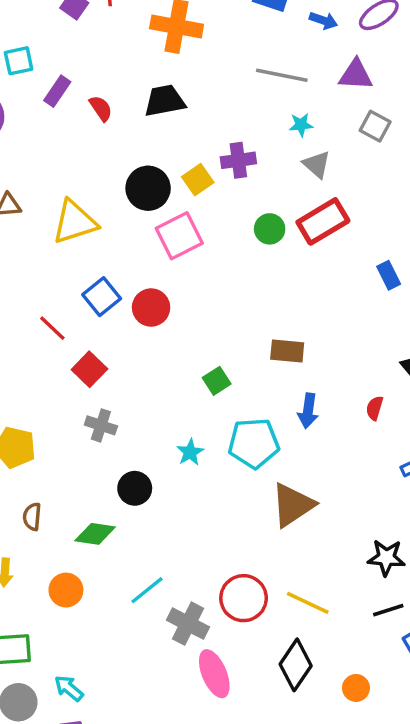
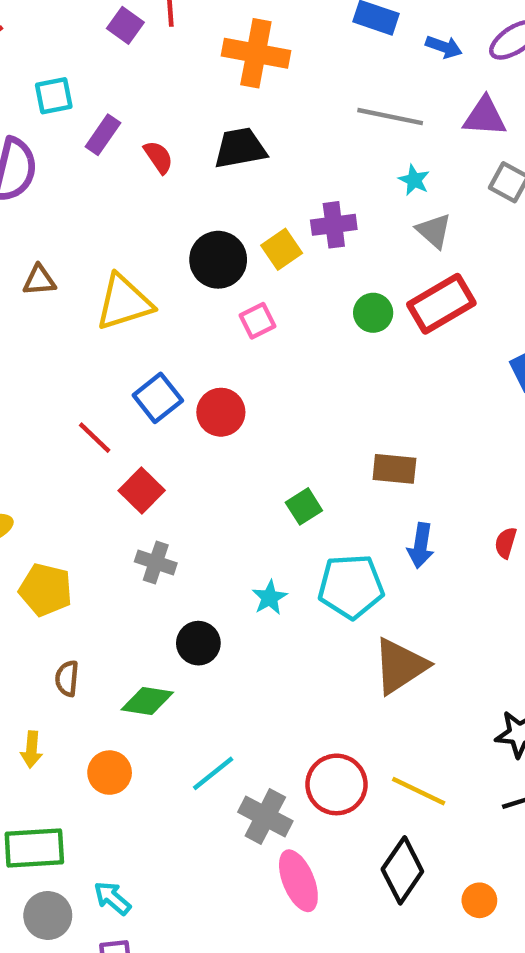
cyan star: (301, 125) -> (414, 180), turned 30
pink square: (179, 236) -> (257, 321), size x0.6

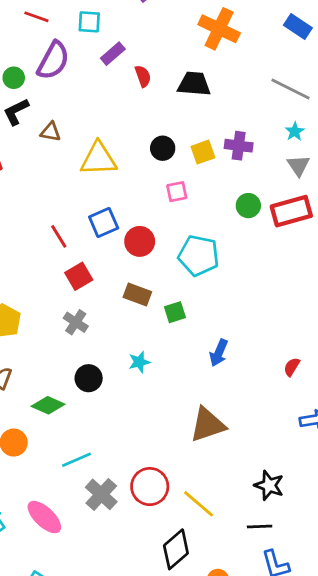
black circle: (218, 260) -> (163, 148), size x0.7
brown rectangle: (394, 469) -> (137, 295), moved
blue arrow: (421, 546) -> (219, 353), moved
cyan pentagon: (351, 586) -> (199, 256), moved
pink ellipse: (298, 881) -> (44, 517), moved, turned -39

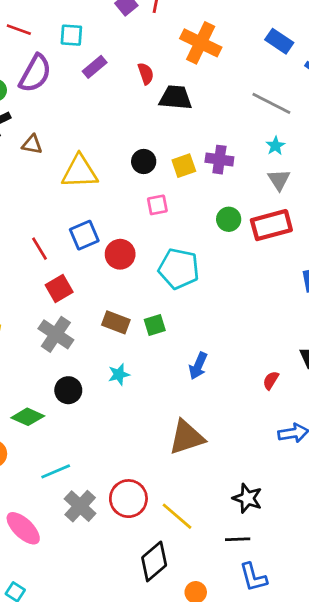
red semicircle: (143, 76) -> (146, 74), moved
brown rectangle: (137, 295) -> (116, 322), moved
gray cross: (76, 322) -> (56, 334), size x1.4

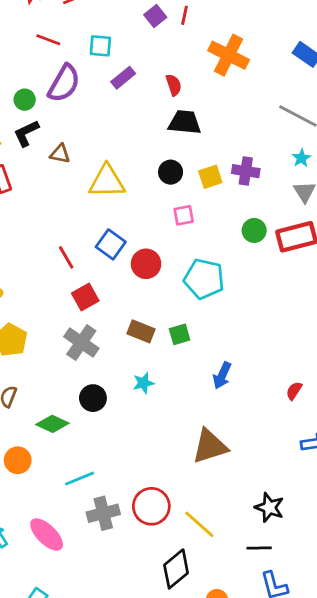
black trapezoid: (175, 98) -> (185, 122), moved
blue square: (84, 235) -> (111, 244), turned -32
gray cross: (80, 506) -> (103, 513), turned 32

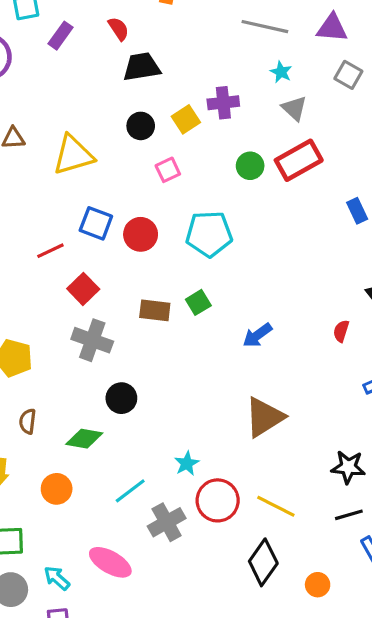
red line: (66, 257) -> (50, 251), turned -70
blue arrow: (222, 375) -> (257, 335), turned 44
cyan star: (143, 383) -> (187, 464), moved

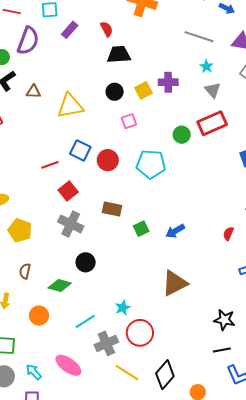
green circle: (250, 166) -> (182, 135), moved
green square: (198, 302) -> (141, 229), moved
yellow line: (276, 506) -> (127, 372), moved

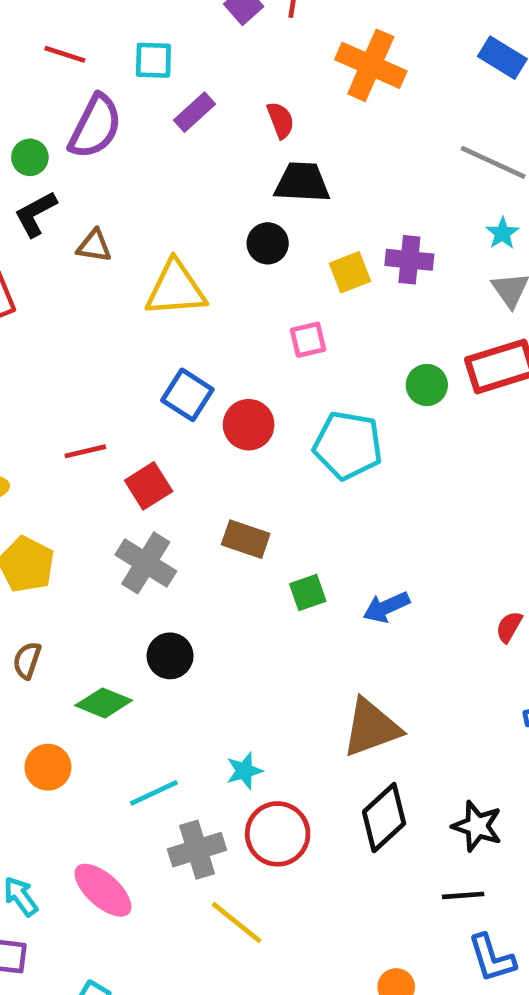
black circle: (115, 92) -> (268, 243), moved
red line: (50, 165) -> (85, 451), moved
black diamond: (165, 375) -> (384, 818), moved

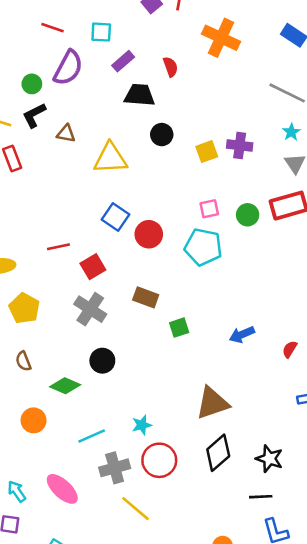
black trapezoid: (302, 182) -> (139, 95), moved
pink square: (308, 340) -> (209, 209), moved
blue arrow: (386, 607) -> (242, 335), moved
brown semicircle: (27, 660) -> (23, 361), turned -42

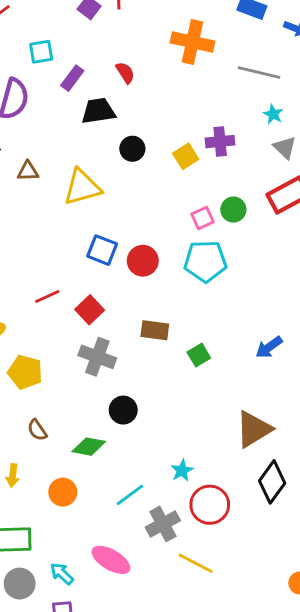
orange cross: (221, 38) -> (192, 42), moved
green circle: (248, 215) -> (233, 210), moved

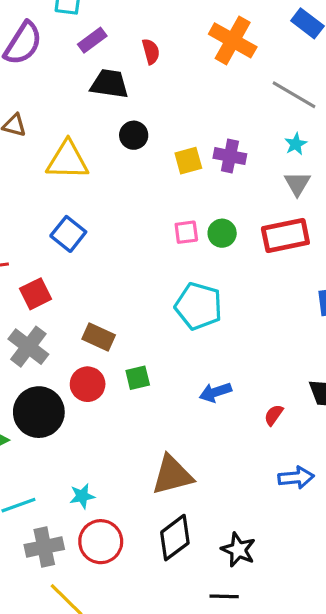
red circle: (143, 261) -> (88, 384), moved
cyan pentagon: (205, 261) -> (199, 306), moved
black circle: (123, 410) -> (39, 412), size x1.6

